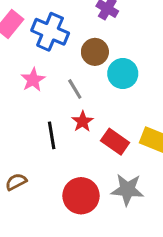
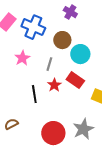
gray line: (75, 89) -> (49, 64), turned 48
red rectangle: (115, 142) -> (75, 80), moved
gray star: (127, 190) -> (83, 129), turned -30

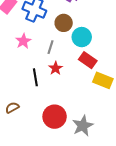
red rectangle: (75, 80) -> (88, 60), moved
gray star: (83, 129) -> (83, 126), moved

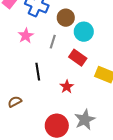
red rectangle: (88, 60) -> (78, 58), moved
red star: (56, 68) -> (67, 87), moved
red circle: (55, 117) -> (57, 126), moved

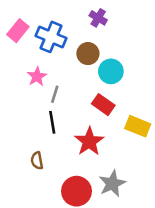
gray line: (53, 42) -> (55, 94), moved
red star: (67, 87) -> (89, 141), size x1.6
brown semicircle: (15, 102) -> (37, 161), moved, turned -72

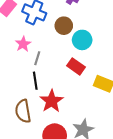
red star: (89, 141) -> (52, 101), moved
brown semicircle: (37, 161) -> (23, 111), size x1.6

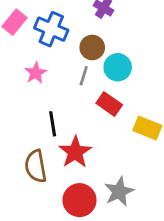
gray line: (37, 58) -> (84, 76), moved

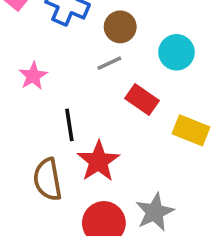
cyan circle: (118, 67) -> (176, 52), moved
pink star: (36, 73) -> (33, 76), moved
gray line: (84, 76) -> (109, 63), turned 48

